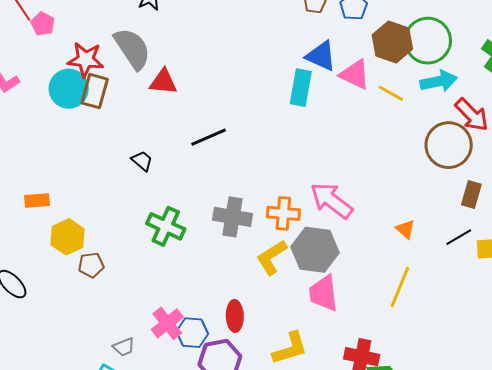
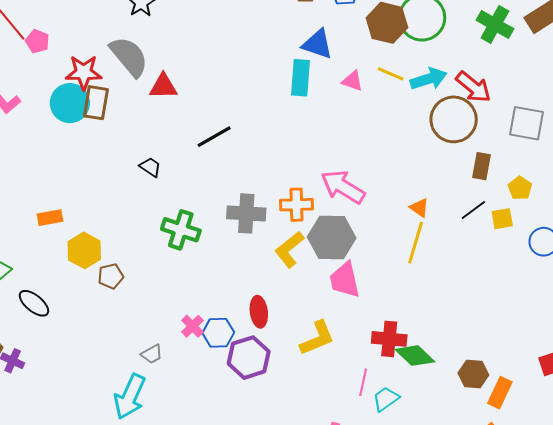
pink triangle: (355, 74) -> (352, 81), moved, size x0.7
cyan arrow: (439, 81) -> (429, 79), moved
yellow line: (400, 287) -> (416, 243), moved
pink cross: (167, 323) -> (192, 326), size x0.7

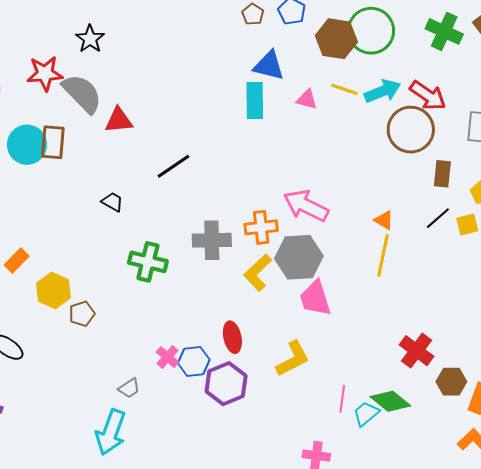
red star: (84, 72) -> (45, 74), moved
orange rectangle: (50, 218) -> (17, 260), turned -30
red cross: (389, 339) -> (416, 351), moved, turned 36
green diamond: (415, 356) -> (390, 401), moved

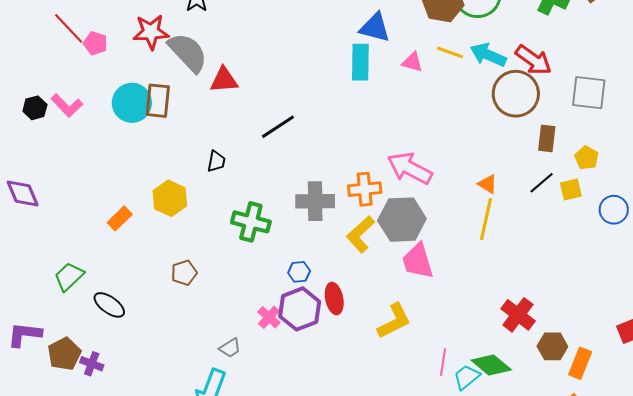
cyan arrow: (383, 91) -> (488, 55), turned -135
black trapezoid: (112, 202) -> (216, 161), turned 70
yellow hexagon: (53, 290) -> (170, 198), moved
blue hexagon: (194, 361) -> (299, 272), moved, size x0.7
purple hexagon: (226, 384) -> (300, 309), moved

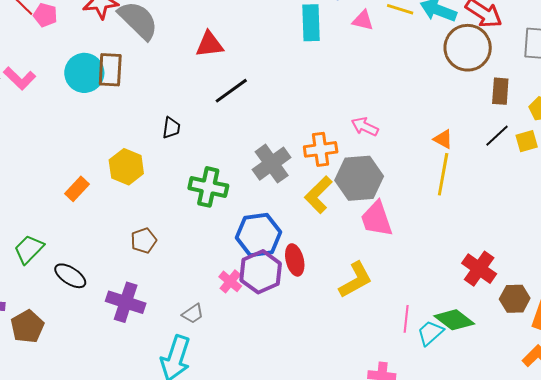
red triangle: (224, 80) -> (209, 44), moved
pink arrow: (410, 168) -> (365, 127), size x0.6
gray cross: (315, 201) -> (272, 164), turned -33
blue hexagon: (299, 272) -> (259, 235), size x2.0
purple cross: (92, 364) -> (126, 302), moved, size x1.6

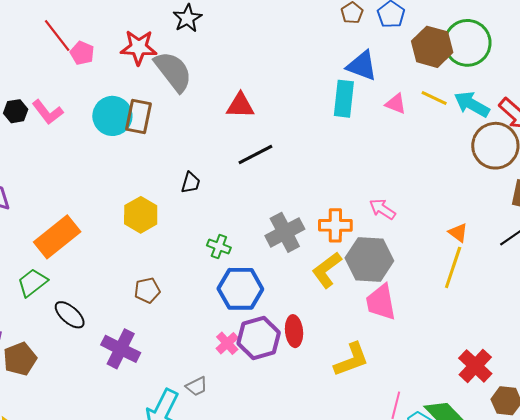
green cross: (208, 187) -> (219, 246), size x0.6
orange rectangle: (77, 189) -> (57, 237), moved, size x1.8
blue hexagon: (259, 235) -> (240, 289), moved
gray trapezoid: (193, 314) -> (197, 386), moved

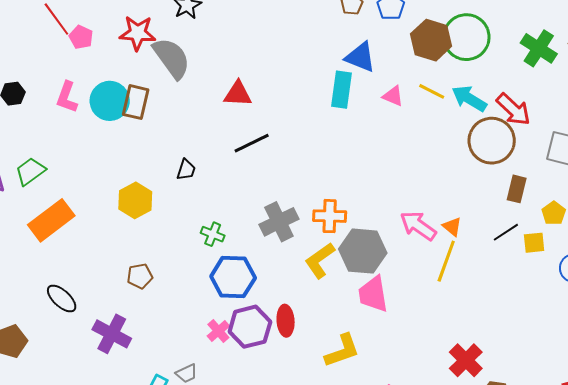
pink L-shape: (48, 112) -> (67, 97), moved, turned 56
pink arrow: (382, 209) -> (418, 226), moved, size x1.4
green trapezoid: (32, 283) -> (30, 171), moved

